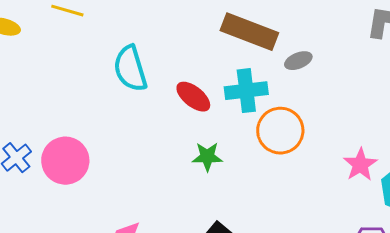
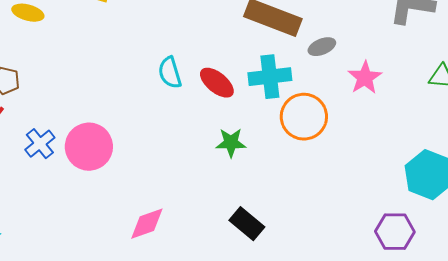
cyan semicircle: (130, 69) -> (170, 73), moved, size x0.7
pink star: (360, 165) -> (365, 78), moved

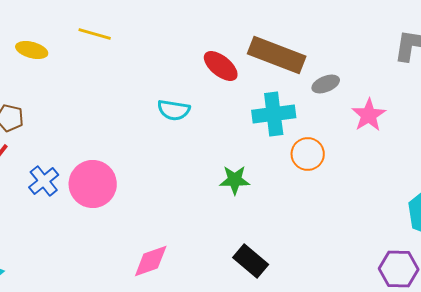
cyan semicircle: (170, 73) -> (174, 110), turned -64
red ellipse: (217, 83) -> (221, 66), moved
orange circle: (304, 117) -> (308, 154), size x0.7

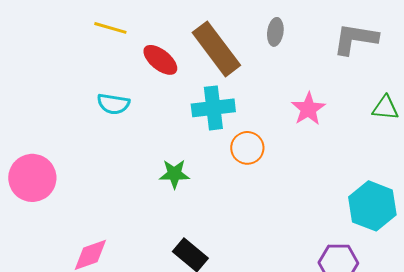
yellow line: (95, 34) -> (110, 28), moved
brown rectangle: (277, 55) -> (216, 49), turned 32
gray ellipse: (326, 84) -> (275, 32), moved, turned -60

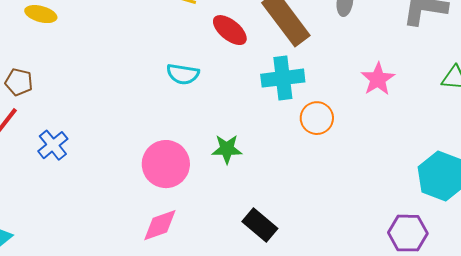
green star: (174, 174) -> (227, 149), moved
pink circle: (32, 178) -> (166, 164), moved

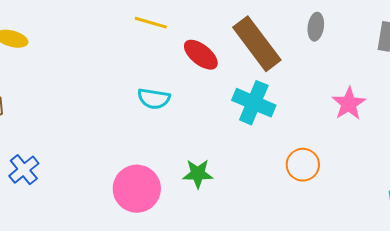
cyan cross: (283, 78) -> (254, 103), turned 30
orange circle: (317, 118) -> (303, 165), moved

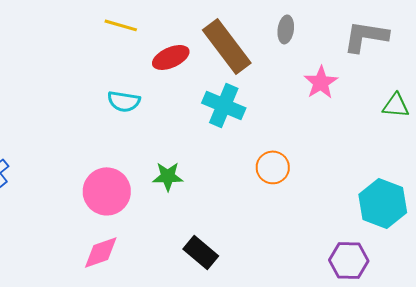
red ellipse: (201, 55) -> (171, 57), turned -63
pink star: (349, 104) -> (321, 82), moved

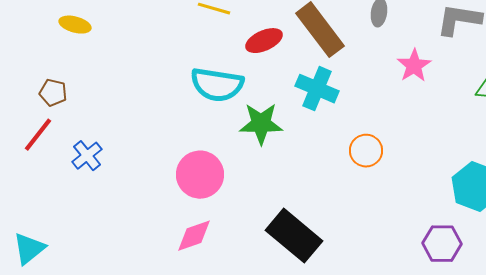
cyan semicircle: (124, 101) -> (217, 85), size x1.6
green star: (168, 176) -> (261, 124), moved, size x1.4
black rectangle: (201, 252) -> (294, 236), size x1.6

